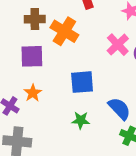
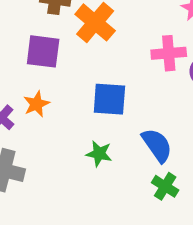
pink cross: (118, 45) -> (169, 53), turned 30

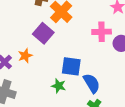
purple square: (43, 51) -> (43, 33), moved, turned 30
blue square: (109, 99) -> (71, 66), moved

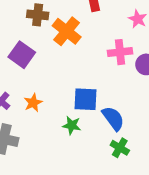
purple square: (43, 33) -> (22, 55), moved
orange star: (25, 56) -> (33, 103), moved

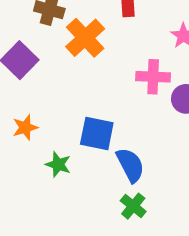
green star: (72, 125) -> (58, 164), moved

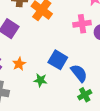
blue square: (97, 133) -> (58, 60), turned 30
green cross: (133, 206) -> (85, 95), turned 32

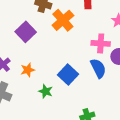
blue semicircle: (79, 73) -> (98, 68), moved

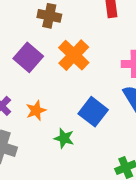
orange cross: (63, 20) -> (74, 55), moved

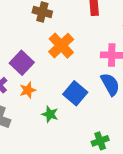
purple square: (28, 57) -> (22, 63), moved

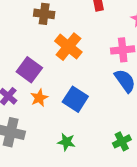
blue square: (75, 93) -> (75, 99), moved
green star: (50, 114) -> (66, 142), moved

